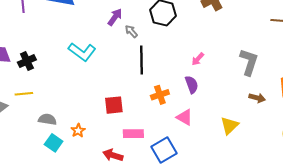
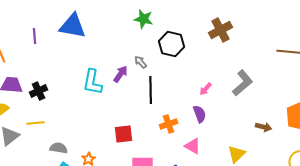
purple arrow: (115, 17) -> (121, 74), moved
cyan L-shape: (82, 52) -> (93, 82), turned 64
gray L-shape: (249, 62) -> (243, 83), moved, turned 32

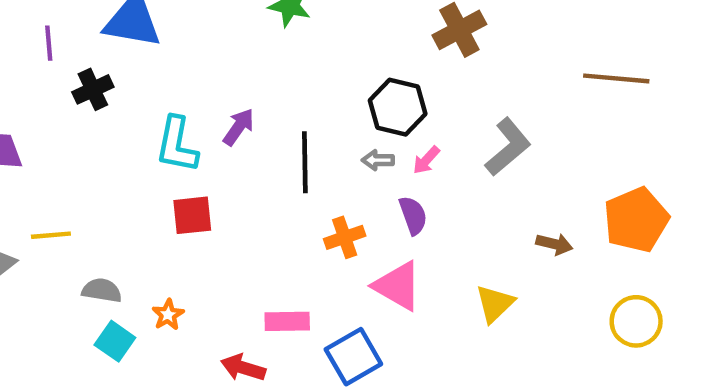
black hexagon: (172, 44) -> (398, 107), moved
gray arrow: (141, 62) -> (378, 160), moved, turned -48
black cross: (39, 91) -> (93, 89), moved
red square: (124, 134) -> (192, 215), moved
pink triangle: (193, 146) -> (398, 286), size x1.4

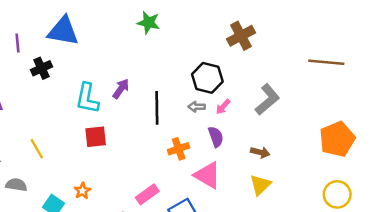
yellow line: (51, 235) -> (37, 149), moved, turned 65
brown arrow: (554, 244) -> (260, 152), moved
gray semicircle: (102, 290) -> (16, 185), moved
pink rectangle: (287, 321) -> (147, 194), turned -35

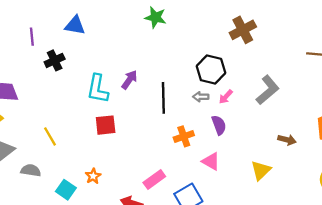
blue triangle: (63, 31) -> (75, 25), size x0.7
brown arrow: (260, 152) -> (287, 140), moved
pink triangle: (207, 175) -> (211, 161), size x0.7

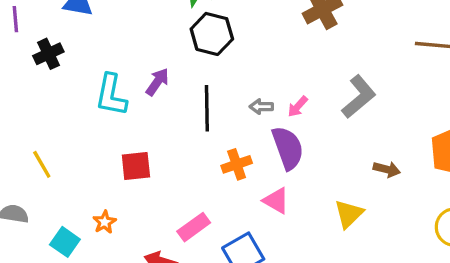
black hexagon: (211, 70) -> (212, 34), moved
red square: (106, 125) -> (136, 166), moved
purple semicircle: (219, 125) -> (288, 148), size x1.5

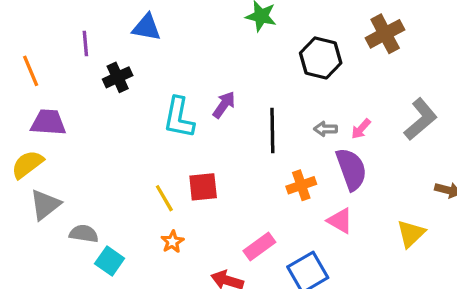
black hexagon: (212, 34) -> (321, 58), moved
yellow line: (42, 164) -> (164, 198), moved
cyan square: (65, 242) -> (110, 261), moved

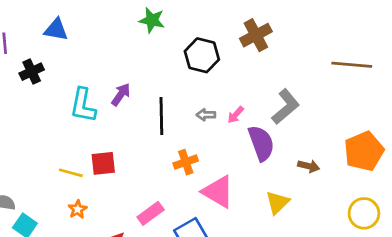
purple semicircle: (351, 169) -> (261, 143), moved
yellow line: (164, 198) -> (71, 173), turned -45
pink triangle: (340, 221) -> (218, 192), size x1.5

